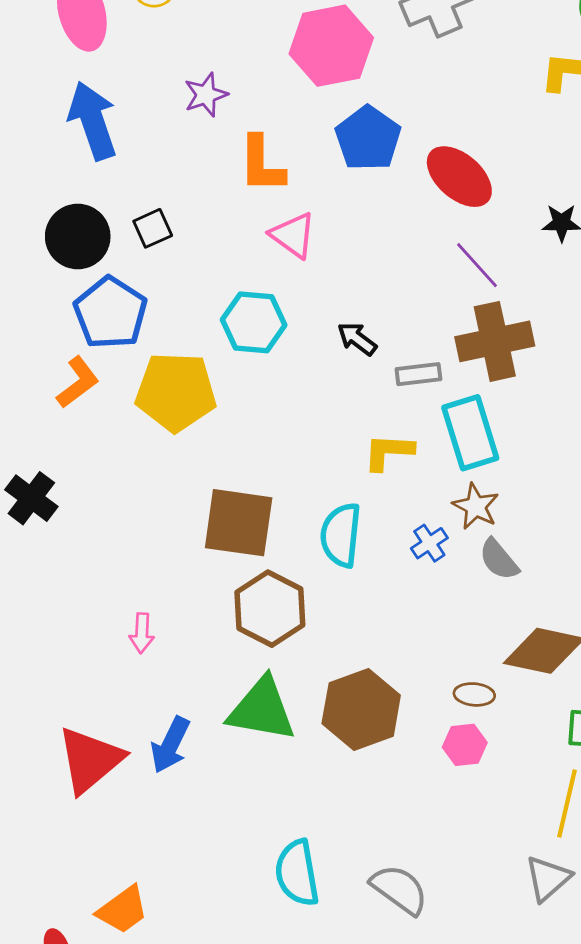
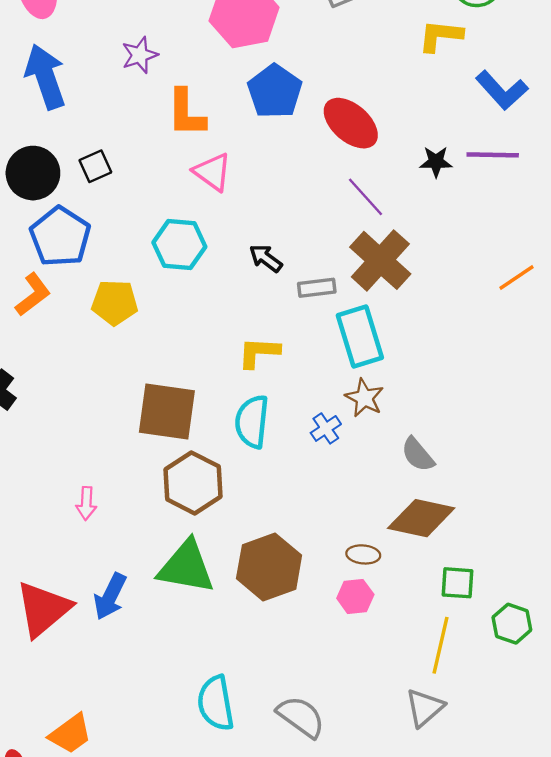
brown cross: (495, 341) -> (380, 260), turned -36
yellow pentagon: (176, 392) -> (115, 302), size x0.7
yellow L-shape: (388, 452) -> (259, 352), moved
gray semicircle: (499, 560) -> (418, 455), moved

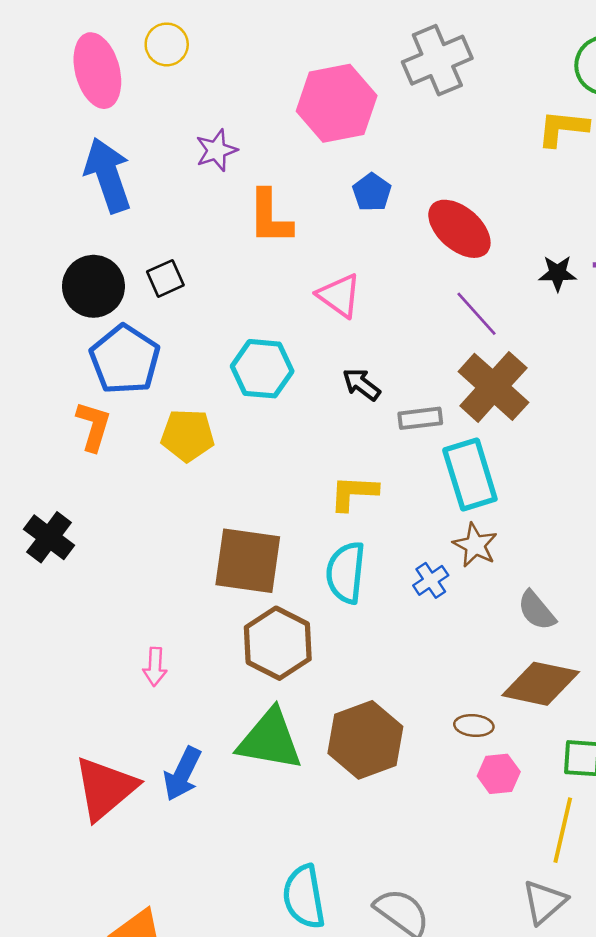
blue pentagon: (275, 91) -> (372, 192), size x0.6
pink triangle: (212, 172) -> (339, 295), moved
orange L-shape: (33, 295) -> (93, 426), turned -36
pink hexagon: (355, 596) -> (499, 774), moved

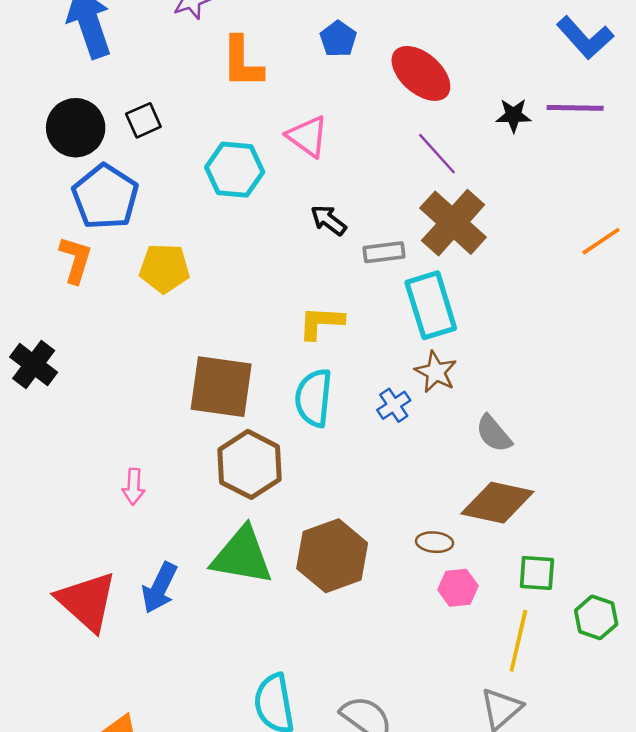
cyan hexagon: (262, 369) -> (235, 170), moved
red triangle: (105, 788) -> (87, 601), turned -38

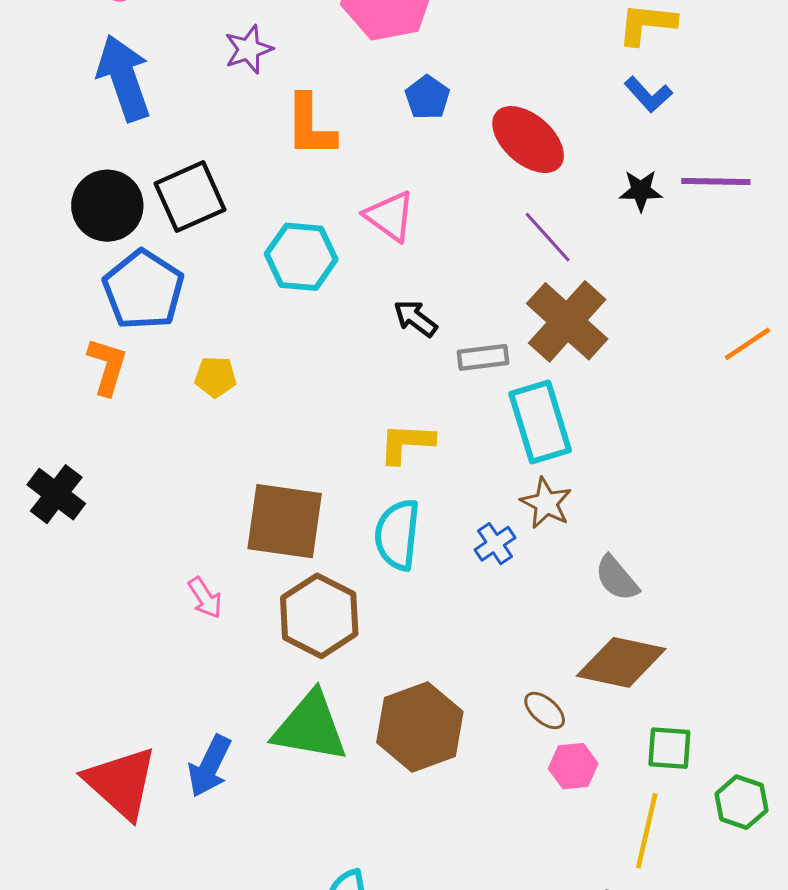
blue L-shape: (585, 38) -> (648, 94), moved, size x0.7
black square: (143, 120) -> (190, 197), size x1.6
yellow pentagon: (164, 268) -> (216, 377), size x0.7
pink arrow: (134, 487) -> (205, 598), moved, turned -36
brown ellipse: (435, 542) -> (545, 710), turned 36

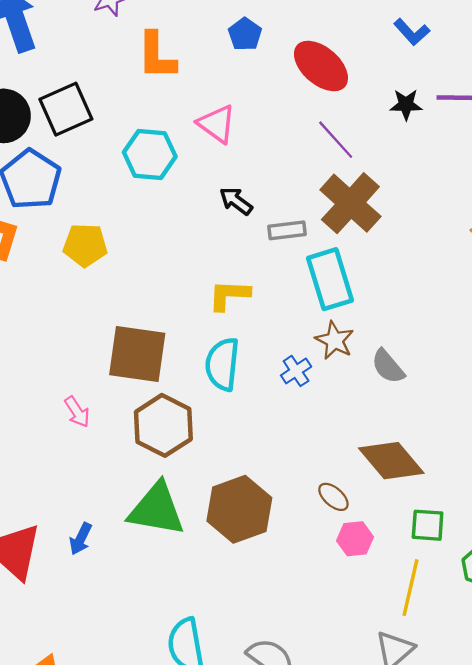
yellow pentagon: (216, 377) -> (85, 245), size x1.4
gray semicircle: (617, 578) -> (388, 366), moved
brown diamond: (621, 662) -> (391, 461), turned 38
blue arrow: (210, 766) -> (81, 539), size x0.7

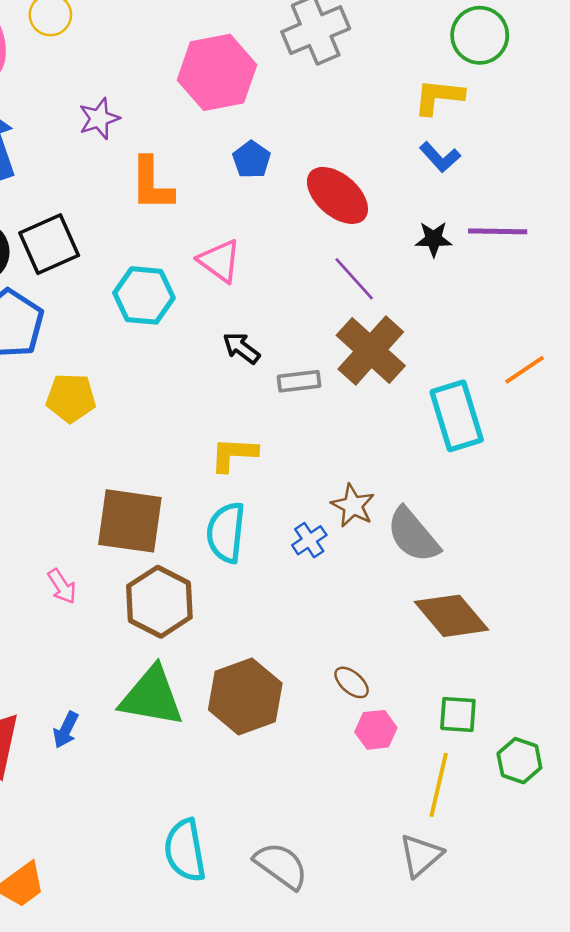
cyan rectangle: (330, 279) -> (457, 416), moved
gray semicircle: (388, 366) -> (413, 535), size x1.4
brown diamond: (391, 461) -> (452, 616), moved

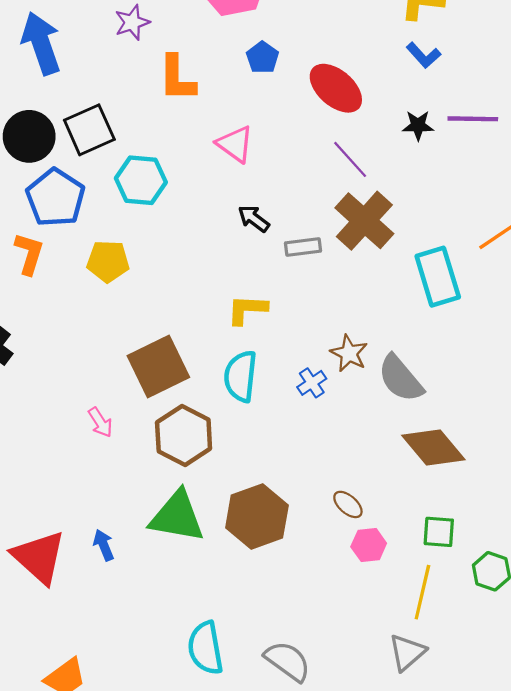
cyan hexagon: (144, 295) -> (141, 180), moved
brown square: (130, 521) -> (158, 366), turned -34
blue arrow: (66, 730) -> (104, 545), turned 132

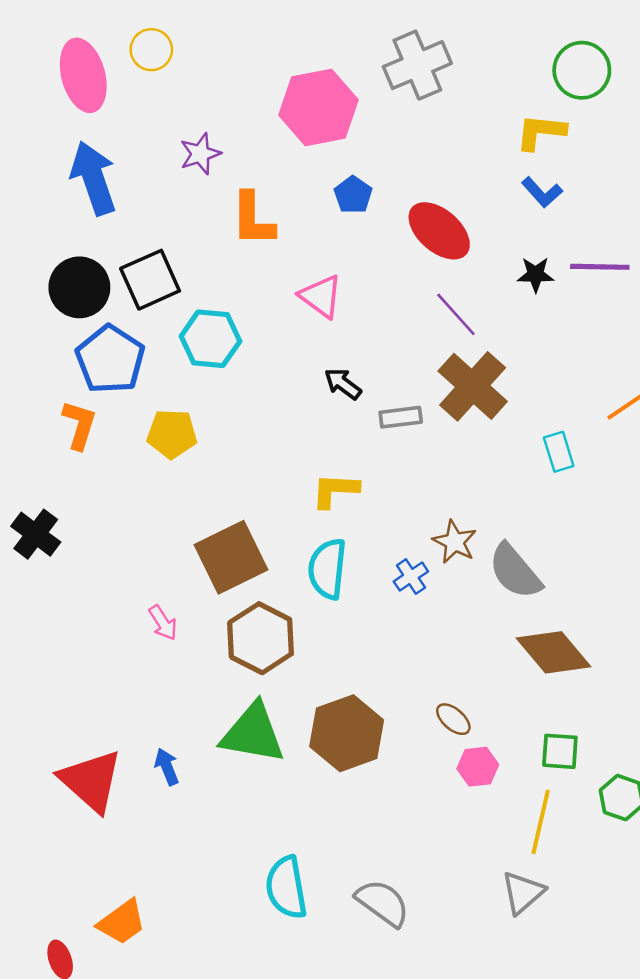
cyan rectangle: (438, 277) -> (559, 452), size x0.6

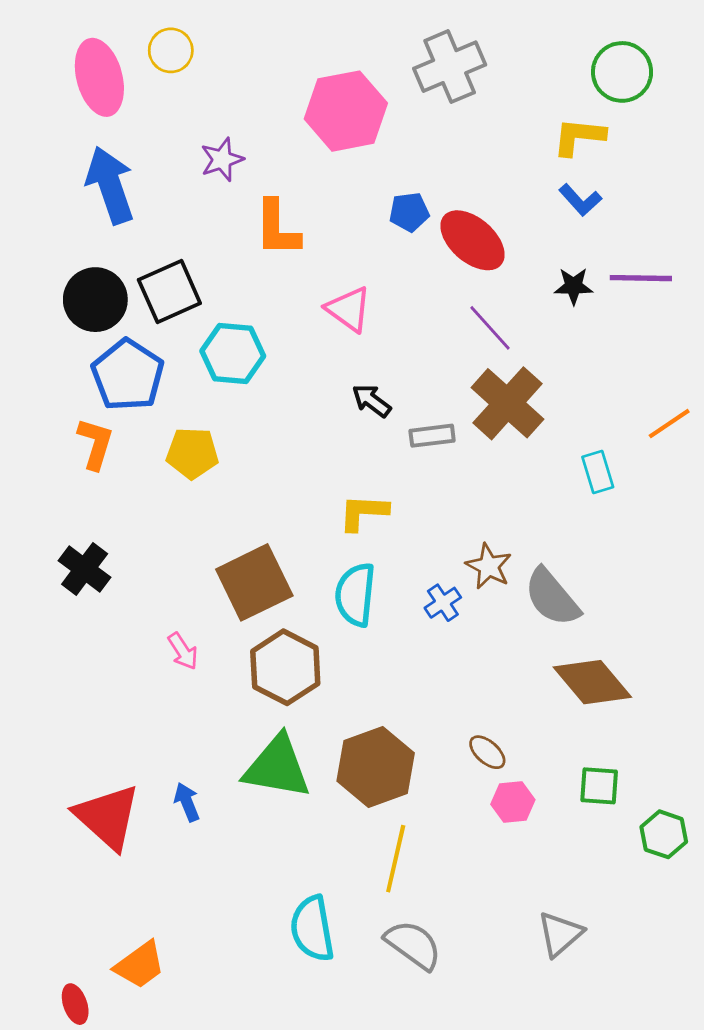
blue pentagon: (353, 195) -> (409, 212), moved, turned 30
black cross: (36, 534) -> (85, 569), moved
yellow line: (541, 822) -> (396, 859), moved

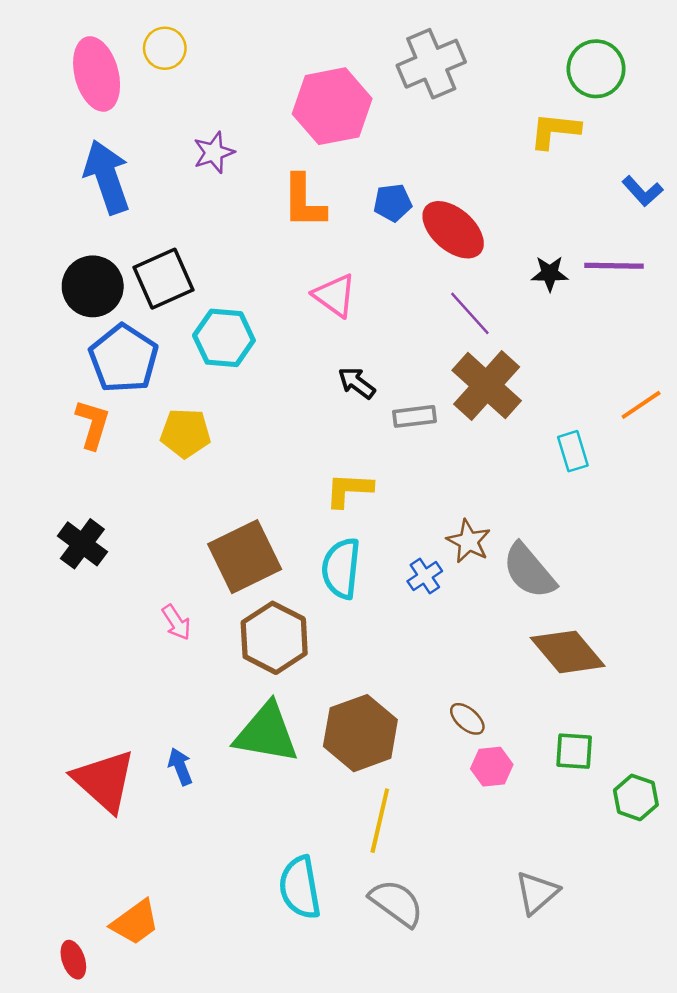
blue L-shape: (580, 200) -> (642, 191), moved
orange L-shape: (277, 228) -> (304, 201), moved

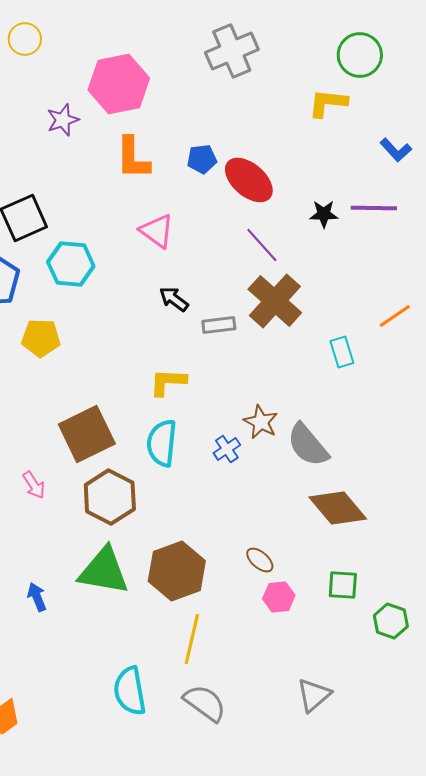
pink hexagon: (332, 106) -> (119, 84), moved

